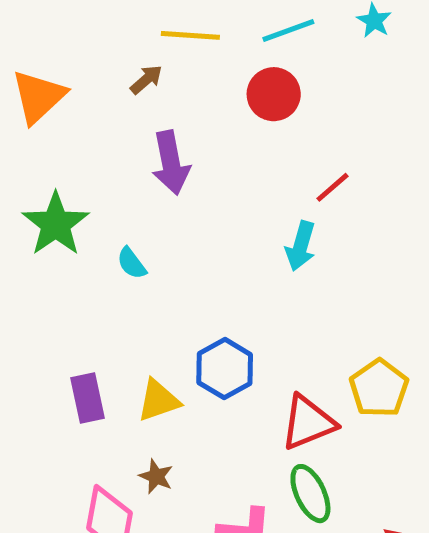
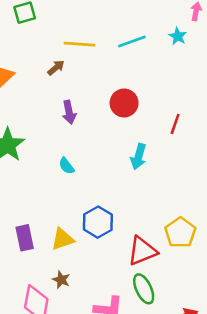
red circle: (274, 94) -> (124, 103), moved
purple arrow: (171, 163) -> (69, 112), size x0.7
red line: (332, 187) -> (175, 124), moved, turned -30
cyan semicircle: (132, 263) -> (66, 166), moved

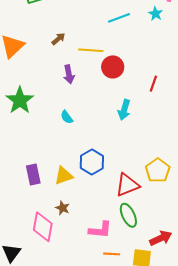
yellow line: (80, 44) -> (91, 50), moved

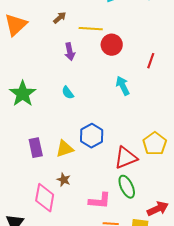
green star: (20, 100) -> (23, 94), moved
cyan arrow: (124, 110) -> (123, 86), turned 138

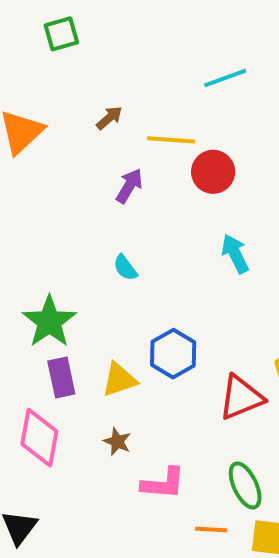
purple arrow: (70, 52) -> (129, 186), turned -138
green star: (23, 94) -> (49, 322), moved
green ellipse: (127, 187) -> (245, 485), moved
pink diamond: (45, 198) -> (39, 438), moved
pink L-shape: (100, 201) -> (163, 483), moved

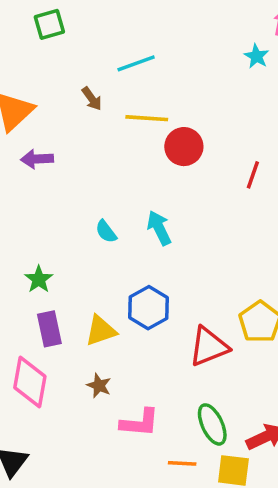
cyan line: (225, 78) -> (136, 63), moved
brown arrow: (109, 118) -> (92, 99), turned 95
purple arrow: (129, 186) -> (37, 159), moved, turned -124
cyan arrow: (235, 254) -> (159, 228), moved
green star: (49, 322) -> (39, 279), size x0.6

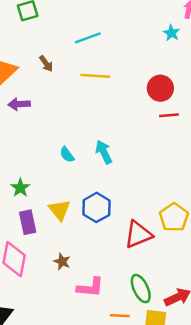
brown arrow: (92, 99) -> (46, 64), moved
red circle: (184, 147) -> (160, 88), moved
red line: (253, 175) -> (169, 115), turned 66
yellow triangle: (101, 331) -> (60, 210), moved, turned -50

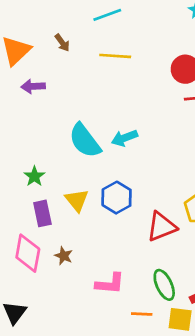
cyan arrow: (104, 152) -> (124, 138), turned -85
cyan semicircle: (67, 155) -> (85, 141), size x2.0
brown star: (62, 262) -> (64, 256), moved

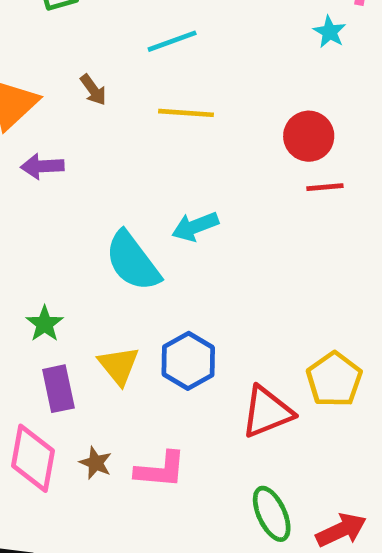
cyan arrow: (124, 138) -> (195, 227), moved
pink L-shape: (110, 284) -> (160, 470), moved

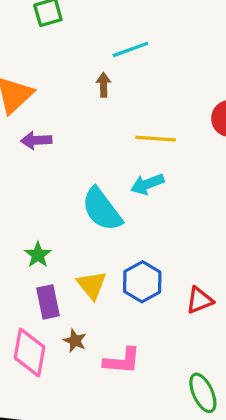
brown arrow: (93, 90) -> (104, 85), moved, turned -145
yellow line: (186, 113) -> (156, 139), moved
red triangle: (267, 412) -> (199, 300), moved, size x0.7
brown star: (96, 463) -> (75, 341), moved

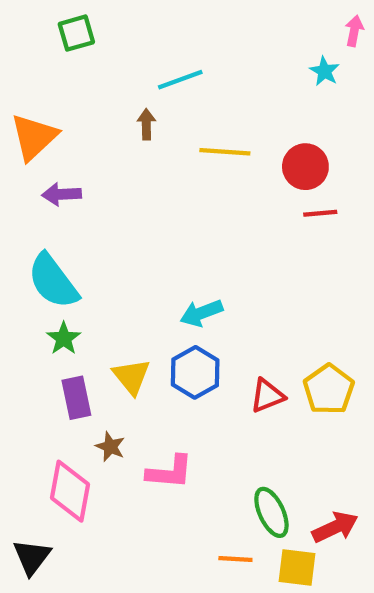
yellow line: (156, 139) -> (225, 152), moved
cyan arrow: (147, 184) -> (201, 313), moved
cyan semicircle: (102, 209) -> (53, 281), moved
pink diamond: (29, 352) -> (70, 491), moved

